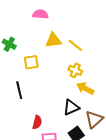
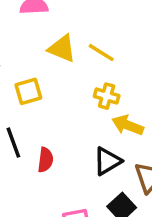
yellow triangle: (53, 40) -> (62, 49), turned 36
red semicircle: (37, 122) -> (45, 160), moved

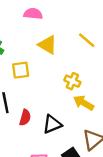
yellow line: (101, 53) -> (87, 40), moved
black triangle: (107, 161) -> (52, 124), moved

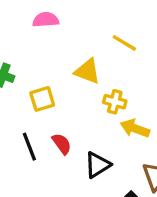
yellow triangle: (47, 45) -> (87, 71), moved
red semicircle: (25, 118) -> (62, 144), moved, turned -42

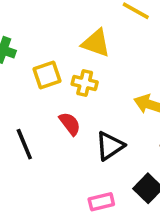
yellow cross: (115, 102) -> (85, 83), moved
black line: (29, 147) -> (24, 144), moved

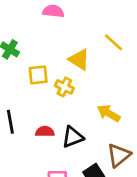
red semicircle: (70, 124) -> (45, 132), moved, turned -66

